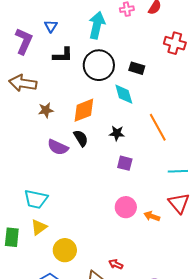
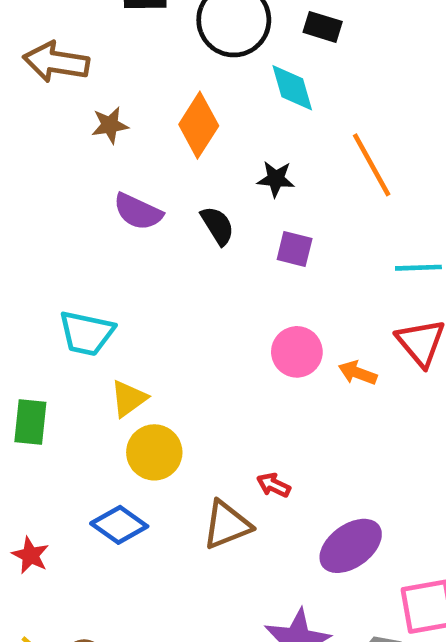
orange diamond: (84, 110) -> (199, 125), turned -36
black semicircle: (81, 138) -> (217, 226), moved
yellow triangle: (39, 227) -> (129, 399), moved

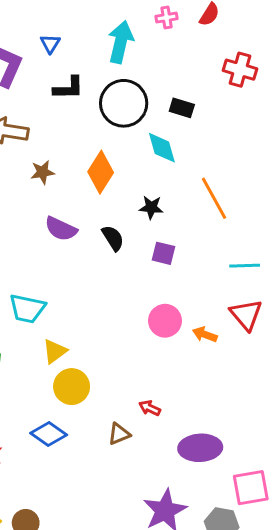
brown triangle: (227, 525) -> (119, 434), size x0.7
purple ellipse: (351, 546) -> (200, 448), turned 33

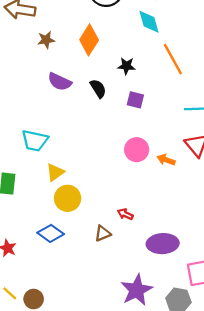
cyan diamond: (162, 148) -> (149, 22), moved

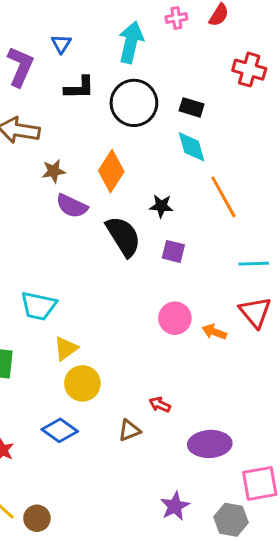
purple semicircle: (60, 82) -> (72, 206), moved
black semicircle: (98, 89) -> (123, 236), size x1.6
purple star: (137, 290) -> (175, 506), size x0.7

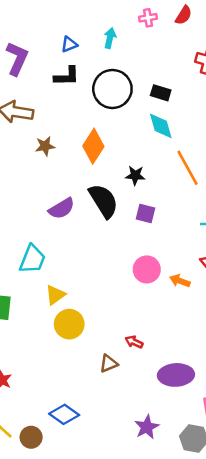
cyan arrow: (131, 42) -> (110, 38), size x0.6
blue triangle: (61, 44) -> (69, 44), moved, turned 36
purple semicircle: (72, 206) -> (62, 208), moved, turned -56
cyan trapezoid: (38, 306) -> (32, 259), turned -80
blue diamond: (60, 430) -> (64, 414), moved

